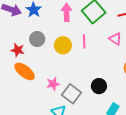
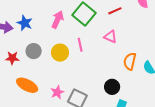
pink arrow: (67, 12) -> (58, 20), turned 36
red star: (18, 50) -> (12, 58), moved
black circle: (99, 86) -> (112, 87), moved

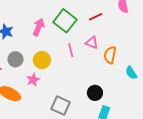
pink line: (80, 45) -> (71, 50), moved
orange semicircle: (130, 61) -> (110, 55), moved
pink star: (57, 92) -> (33, 80), moved

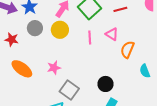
gray circle: (15, 59) -> (35, 28), moved
yellow circle: (42, 60) -> (60, 30), moved
pink star: (33, 80) -> (54, 68), moved

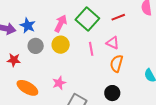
orange semicircle: (127, 50) -> (117, 64), moved

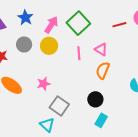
red line: (118, 17) -> (119, 25), moved
blue star: (28, 26) -> (25, 18), moved

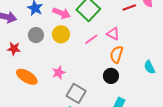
pink arrow: (51, 25) -> (61, 13), turned 84
pink line: (79, 53) -> (91, 39), turned 64
black circle: (95, 99) -> (111, 76), moved

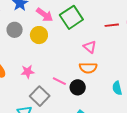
pink line: (91, 39) -> (59, 81), moved, turned 48
orange semicircle: (117, 54) -> (88, 68), turned -120

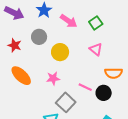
green square: (71, 17) -> (96, 23), size x0.6
yellow circle: (39, 35) -> (60, 52), moved
pink triangle: (90, 47) -> (96, 49), moved

